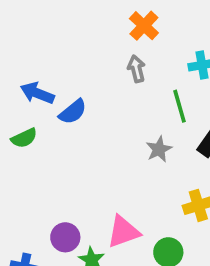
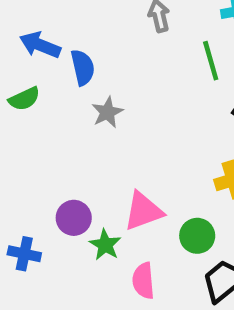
blue semicircle: (73, 112) -> (83, 67), turned -64
gray star: (159, 149) -> (107, 112), moved

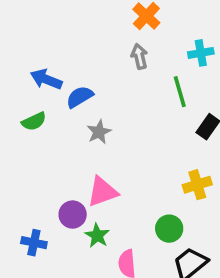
blue semicircle: (83, 67) -> (80, 97), turned -108
pink triangle: (143, 211) -> (102, 192), moved

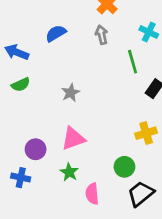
cyan cross: (201, 53) -> (149, 32), turned 36
blue arrow: (46, 79) -> (17, 52), moved
blue semicircle: (80, 97) -> (56, 33), moved
purple circle: (73, 215) -> (36, 149), moved

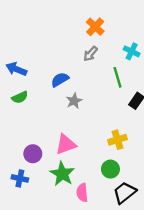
blue semicircle: (56, 33) -> (60, 80), moved
gray arrow: (102, 35) -> (90, 54), turned -126
gray star: (71, 93) -> (74, 101), moved
yellow cross: (146, 133) -> (118, 140), moved
green star: (69, 172) -> (62, 174), size x1.5

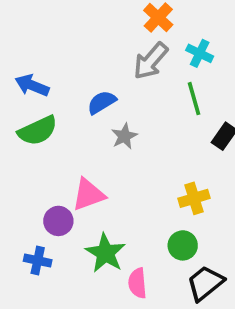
cyan cross: (132, 51) -> (200, 53), moved
gray arrow: (90, 54) -> (151, 61), size x1.5
green semicircle: (20, 97) -> (38, 131), size x1.5
pink triangle: (66, 144) -> (89, 195), moved

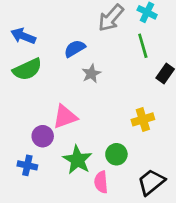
green circle: (183, 245) -> (116, 154), moved

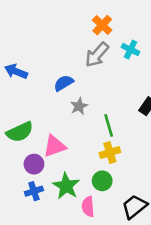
green line: (143, 46) -> (109, 125), moved
green semicircle: (27, 69) -> (20, 132), moved
yellow cross: (143, 119) -> (110, 153), moved
blue cross: (27, 165) -> (34, 191), moved, turned -30

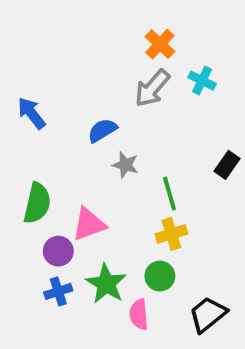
blue arrow: (16, 71) -> (31, 113), turned 30
gray star: (79, 106) -> (125, 165), turned -30
green semicircle: (20, 132) -> (37, 203), turned -52

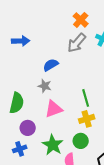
blue arrow: (31, 113) -> (21, 41), moved, turned 126
gray star: (125, 165) -> (45, 86), moved
pink triangle: (89, 224) -> (54, 109), moved
blue cross: (58, 291) -> (20, 149), moved

